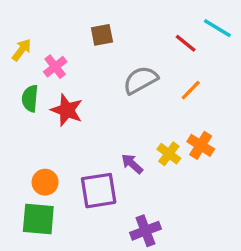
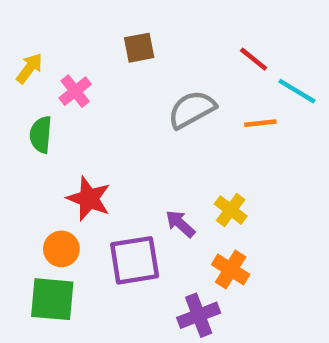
cyan line: (217, 28) -> (297, 91), moved
orange line: (191, 90) -> (260, 123), turned 40
red star: (67, 110) -> (89, 199), moved
orange cross: (201, 145) -> (231, 269), moved

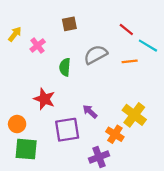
green semicircle: (41, 135) -> (65, 67), moved
yellow cross: (231, 210) -> (134, 115), moved, size x1.5
orange circle: (61, 249) -> (17, 124), moved

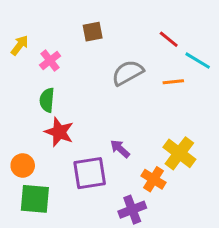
green semicircle: (65, 67) -> (47, 100), moved

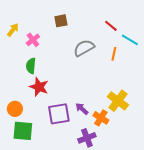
orange line: (173, 82) -> (114, 54), turned -72
purple arrow: (120, 149) -> (82, 109), moved

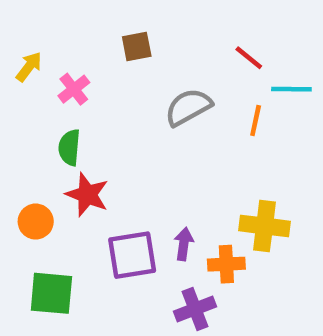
cyan line: (130, 40) -> (291, 89), turned -30
yellow cross: (118, 101) -> (265, 226), turned -30
orange circle: (15, 109) -> (36, 222), moved
purple arrow: (82, 109) -> (184, 244), turned 56
orange cross: (101, 118) -> (226, 264), turned -35

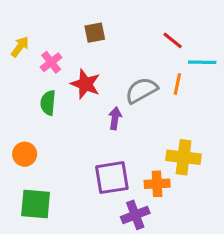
gray semicircle: (188, 107) -> (141, 90), moved
red star: (87, 195) -> (85, 84), moved
purple arrow: (184, 244) -> (115, 118), moved
purple square: (132, 255) -> (112, 178), moved

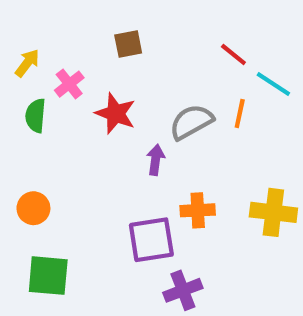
cyan line: (202, 62) -> (273, 84), turned 32
green semicircle: (48, 103) -> (36, 116), moved
yellow cross: (184, 157) -> (273, 212), moved
orange cross: (157, 184) -> (198, 210), moved

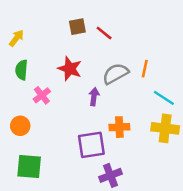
red line: (233, 55) -> (104, 33), moved
pink cross: (69, 84) -> (42, 95), moved
cyan line: (273, 84) -> (164, 98), moved

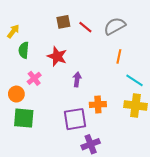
green semicircle: (21, 70) -> (24, 50), moved
gray semicircle: (116, 74) -> (115, 26), moved
orange circle: (20, 126) -> (16, 94), moved
green square: (29, 166) -> (24, 118), moved

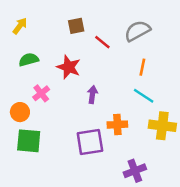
red line: (85, 27) -> (102, 42), moved
yellow arrow: (13, 31) -> (20, 26), moved
green semicircle: (24, 50) -> (29, 60), turned 70
cyan line: (135, 80) -> (144, 96), moved
purple cross: (91, 144) -> (135, 171), moved

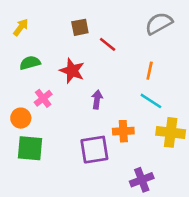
gray semicircle: (137, 31) -> (159, 23), moved

